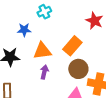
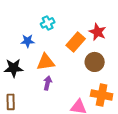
orange rectangle: (72, 46) -> (76, 42), moved
brown circle: (78, 69) -> (95, 62), moved

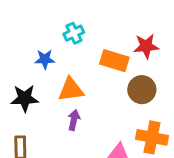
red star: (98, 32) -> (146, 46), turned -30
orange rectangle: (76, 42) -> (114, 61), turned 66

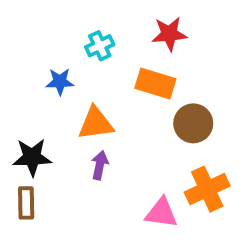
red star: (146, 46) -> (169, 34), moved
black star: (25, 98) -> (32, 157), moved
orange cross: (152, 137) -> (207, 189), turned -36

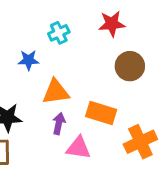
orange rectangle: (155, 84) -> (101, 113), moved
brown circle: (193, 123) -> (130, 66), moved
pink triangle: (161, 213) -> (78, 148), moved

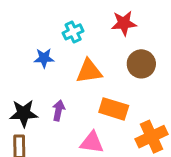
orange triangle: (56, 92) -> (89, 71), moved
purple arrow: (59, 124) -> (58, 110), moved

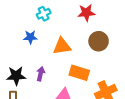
cyan cross: (73, 32) -> (44, 14), moved

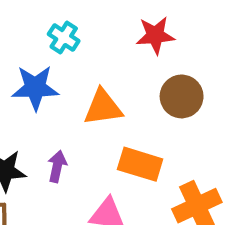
cyan cross: (44, 14) -> (64, 38), turned -32
blue star: (30, 37) -> (35, 88), size x1.5

